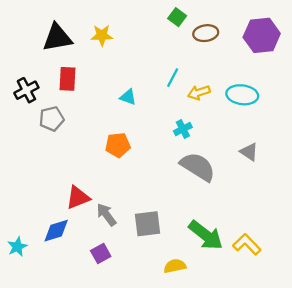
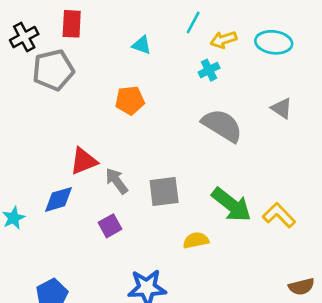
gray pentagon: (52, 119) -> (53, 70), size x1.4
cyan cross: (183, 129) -> (209, 70), moved

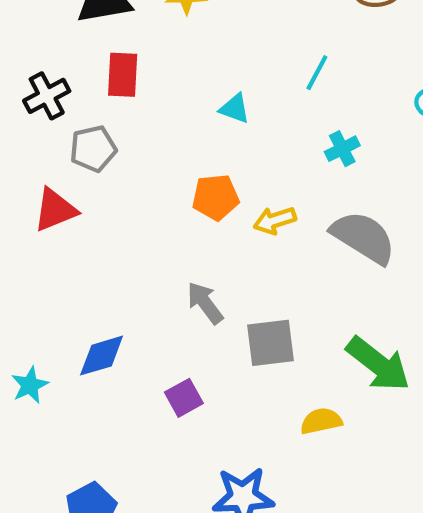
yellow arrow: (224, 40) -> (275, 220), moved
gray pentagon: (53, 70) -> (93, 149), size x0.7
red triangle: (84, 161) -> (55, 210), moved
gray arrow: (117, 181) -> (205, 303), moved

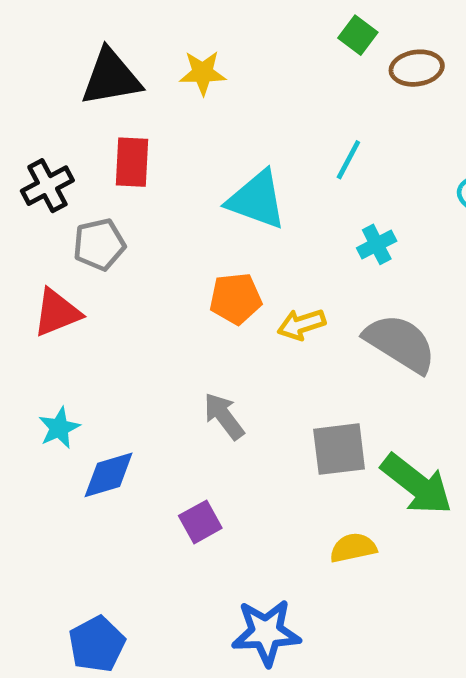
cyan triangle: (235, 109) -> (257, 200), size x1.8
gray square: (270, 343) -> (339, 449), moved
cyan star: (30, 385) -> (59, 428), moved

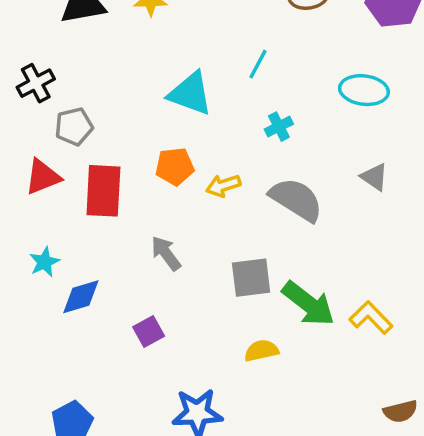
red rectangle: (132, 162) -> (103, 191), moved, size x1.4

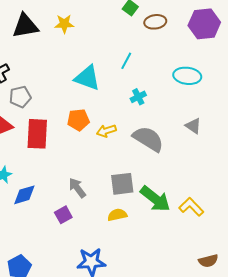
gray arrow: (166, 253) -> (77, 188), moved
yellow semicircle: (261, 351) -> (117, 215), moved

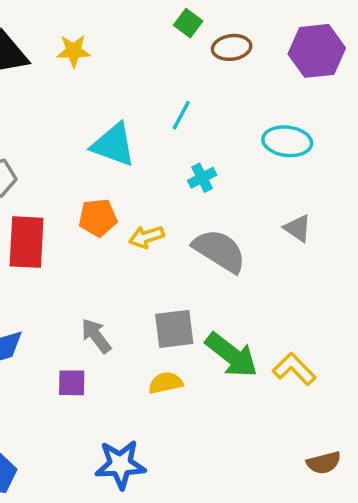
purple square: (63, 215) -> (72, 383), turned 30

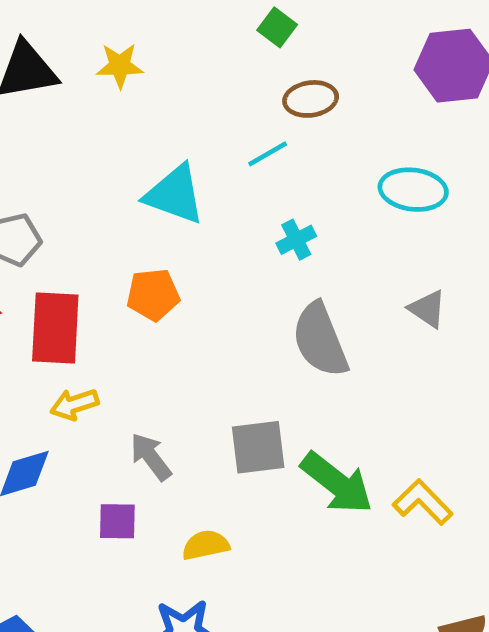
brown ellipse: (232, 47) -> (311, 99), moved
cyan line: (181, 115) -> (268, 154), turned 32
yellow arrow: (146, 237) -> (74, 404), moved
gray semicircle: (219, 251) -> (320, 340), turned -144
yellow semicircle: (166, 383) -> (206, 545), moved

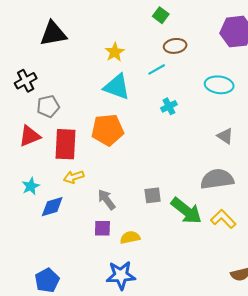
yellow star: (120, 66) -> (115, 52), moved, turned -30
orange pentagon: (153, 295) -> (108, 130), size x1.4
gray semicircle: (320, 340) -> (217, 179), moved, turned 104
gray square: (258, 447) -> (153, 195), size x0.7
purple square: (117, 521) -> (102, 228), moved

